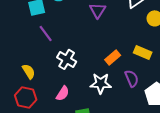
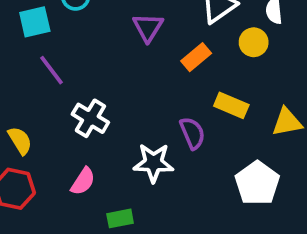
orange rectangle: (113, 57) -> (196, 57), moved
purple semicircle: (132, 78) -> (192, 133), moved

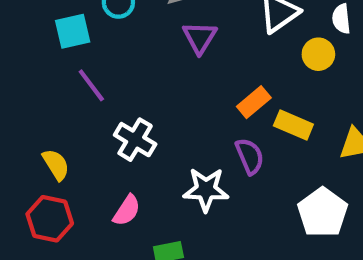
orange rectangle: (196, 57) -> (254, 102), moved

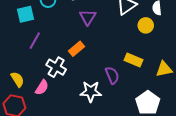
purple line: (91, 85) -> (35, 41), turned 66
orange rectangle: (254, 102) -> (76, 49), moved
pink semicircle: (127, 210) -> (42, 87), moved

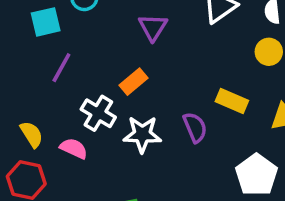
yellow circle: (146, 25) -> (269, 52), moved
pink semicircle: (42, 87) -> (74, 148), turned -98
white star: (91, 92) -> (142, 134), moved

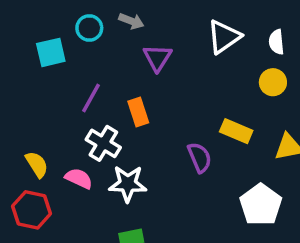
purple line: (61, 68) -> (91, 98), moved
orange rectangle: (133, 82) -> (138, 112), turned -68
white star: (142, 134) -> (128, 184), moved

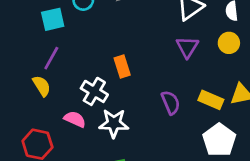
purple triangle: (158, 58) -> (187, 47), moved
purple line: (91, 98) -> (51, 58), moved
yellow rectangle: (236, 131) -> (211, 100), moved
yellow semicircle: (37, 164) -> (42, 86), moved

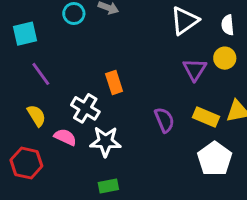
cyan square: (53, 19) -> (25, 34), moved
purple triangle: (187, 47) -> (195, 70), moved
purple line: (51, 58) -> (41, 74), turned -65
yellow semicircle: (42, 86) -> (36, 116), moved

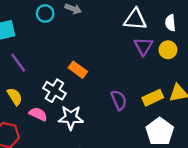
white triangle: (185, 21) -> (135, 19), turned 40
purple triangle: (195, 70) -> (143, 46), moved
orange rectangle: (114, 83) -> (78, 70), turned -36
yellow rectangle: (206, 117) -> (153, 98), turned -48

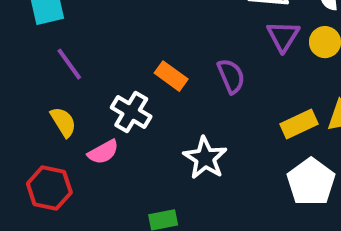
purple semicircle: (119, 100) -> (231, 76), moved
pink semicircle: (38, 114) -> (103, 152), turned 126
white star: (71, 118) -> (205, 158), moved, turned 30

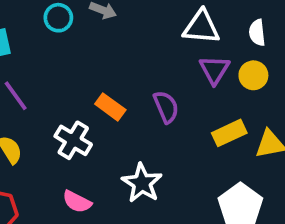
yellow rectangle: (299, 124) -> (229, 133), moved
pink semicircle: (103, 152) -> (77, 202), moved, turned 56

